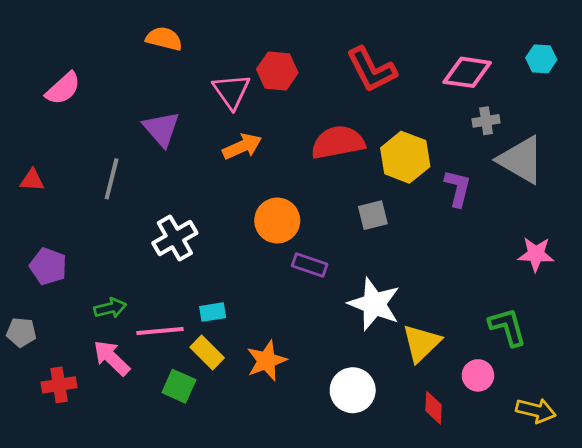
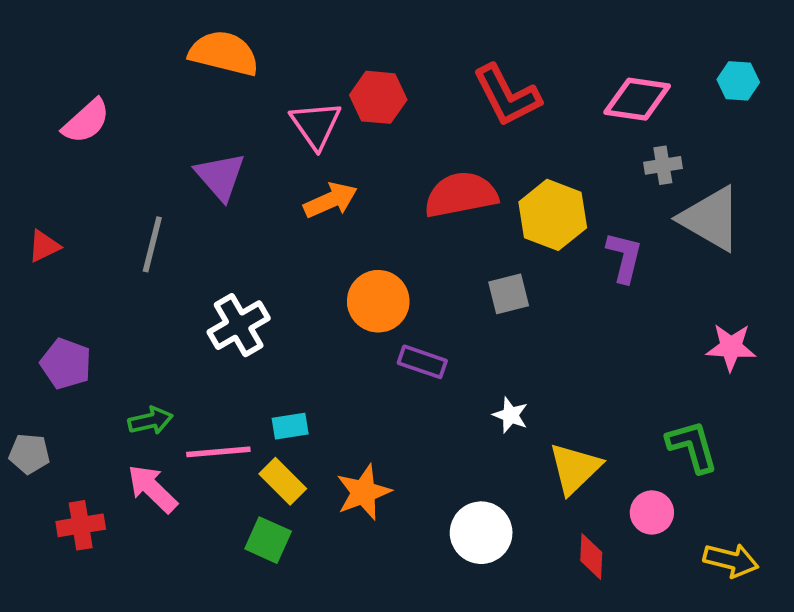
orange semicircle: (164, 39) -> (224, 53), size x1.4
red triangle: (32, 180) -> (44, 246), turned -30
white star: (374, 304) -> (510, 415), size x0.5
green square: (179, 386) -> (268, 540), moved

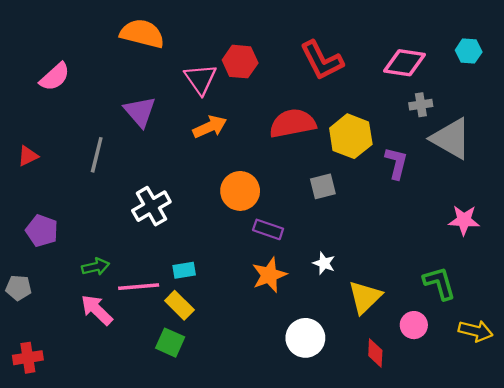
orange star: (364, 492) -> (269, 275), moved
red cross: (81, 525) -> (28, 358), moved
yellow arrow: (731, 560) -> (476, 331), moved

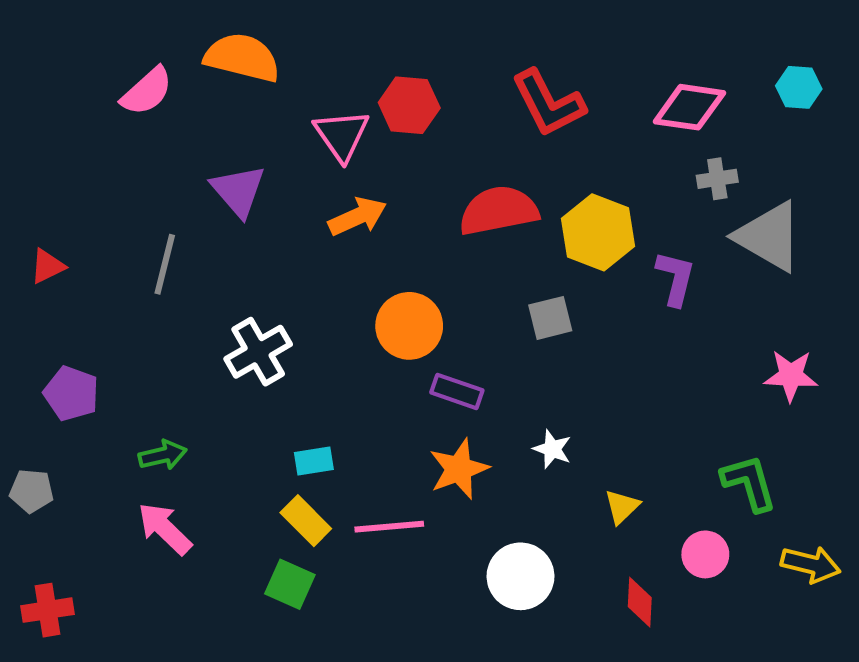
pink semicircle: (55, 77) -> (147, 91), moved
pink line: (139, 287) -> (389, 527), moved
yellow triangle: (365, 297) -> (622, 507), size x0.6

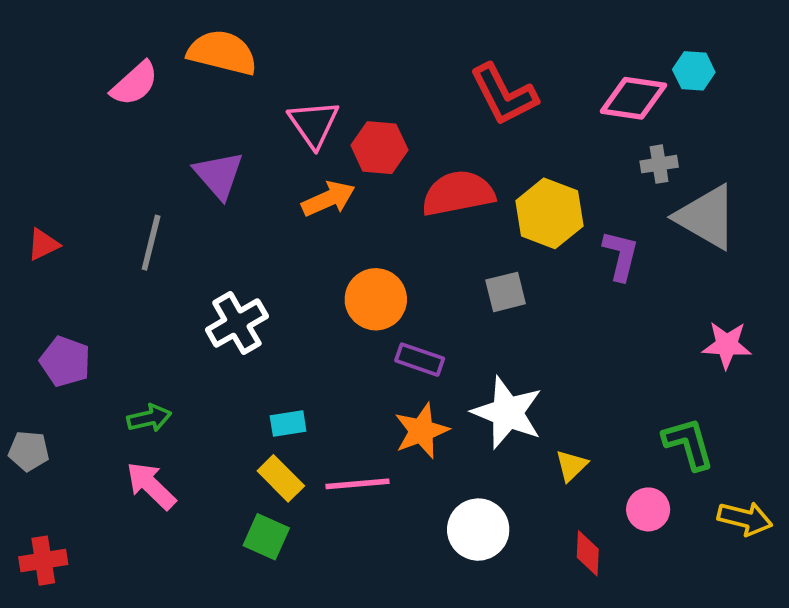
cyan hexagon: (799, 87) -> (694, 71), moved
red hexagon: (409, 105) -> (379, 148), moved
white star: (552, 449) -> (507, 413), size x2.0

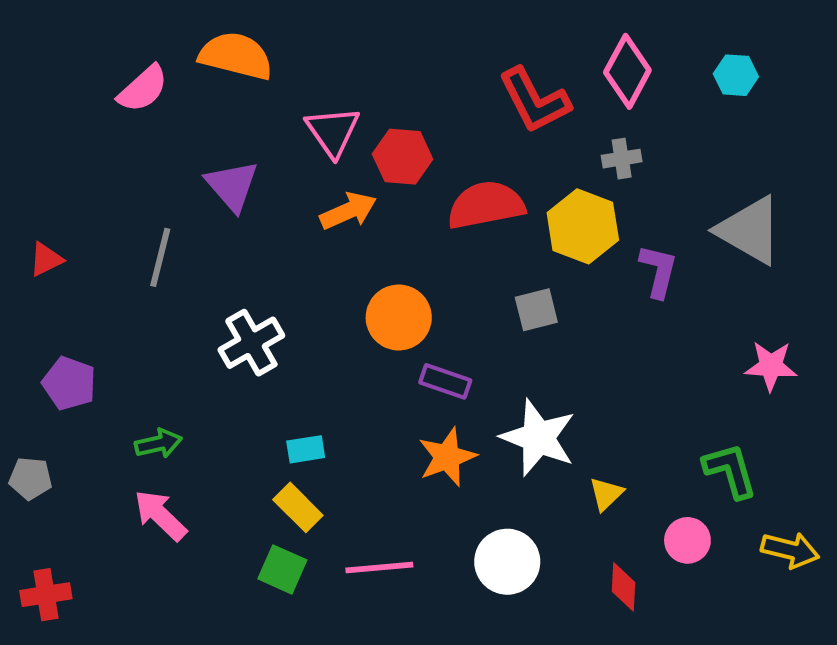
pink diamond: (633, 98) -> (627, 71), moved, turned -70
gray cross: (659, 164) -> (622, 159), moved
pink line: (358, 484) -> (379, 568), moved

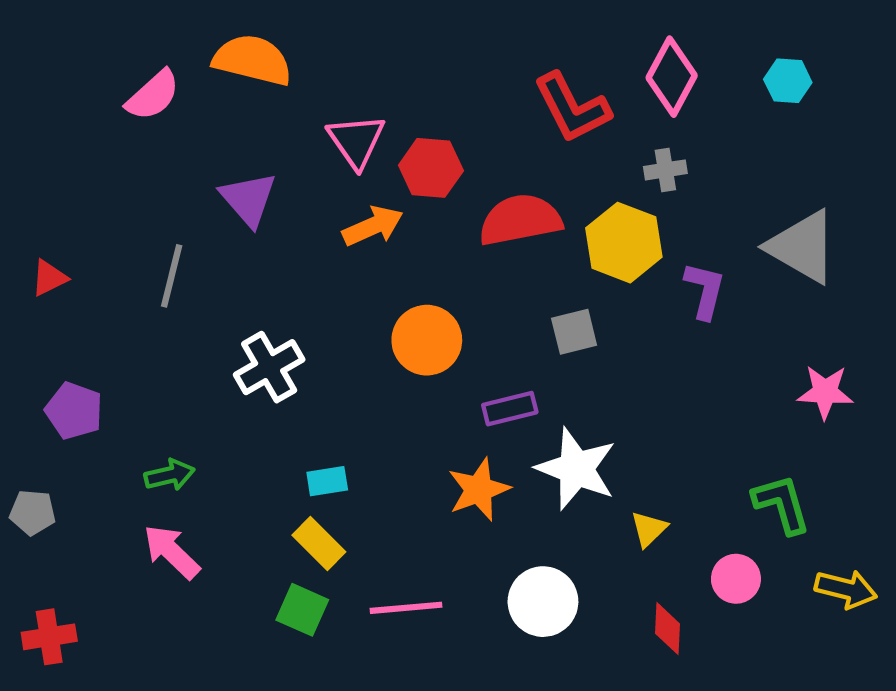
purple rectangle: (445, 381) -> (510, 409), moved, turned -33

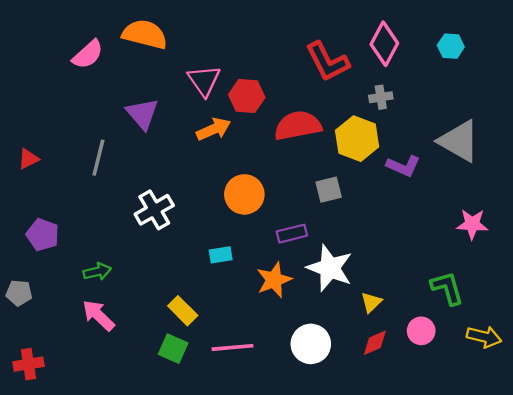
purple L-shape: (705, 290) -> (403, 166), turned 100
cyan rectangle: (327, 481) -> (221, 255), moved
red diamond: (667, 629) -> (375, 343), moved, turned 64

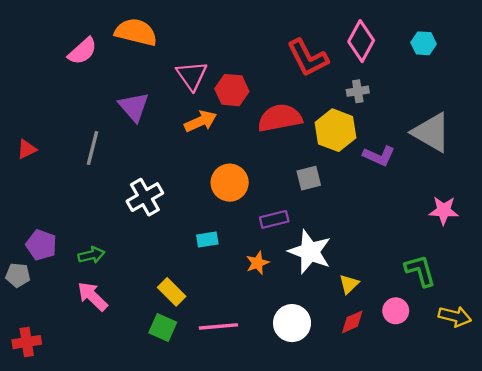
purple pentagon: (43, 235) -> (41, 245), moved
orange star: (274, 280) -> (257, 263), size x0.7

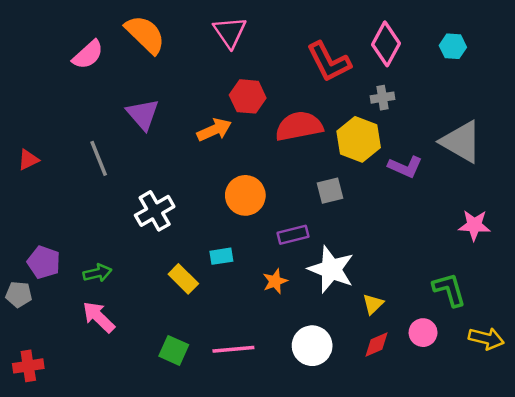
orange semicircle: (136, 32) -> (145, 34), turned 30
pink triangle: (192, 76) -> (230, 32), moved
gray line: (92, 148) -> (99, 158), turned -36
yellow rectangle: (172, 292) -> (183, 279), moved

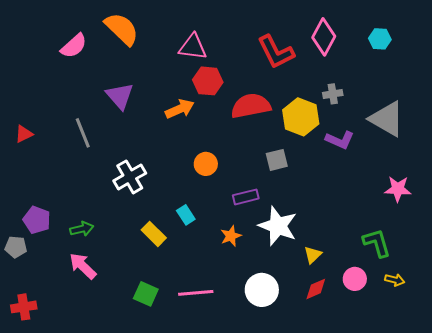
pink triangle: (230, 32) -> (193, 47), moved, turned -48
gray cross: (382, 98) -> (333, 94), moved
orange circle: (245, 195) -> (206, 164), size x0.7
cyan rectangle: (221, 256) -> (186, 215), turned 66
yellow arrow: (486, 339) -> (395, 280), moved, size x0.7

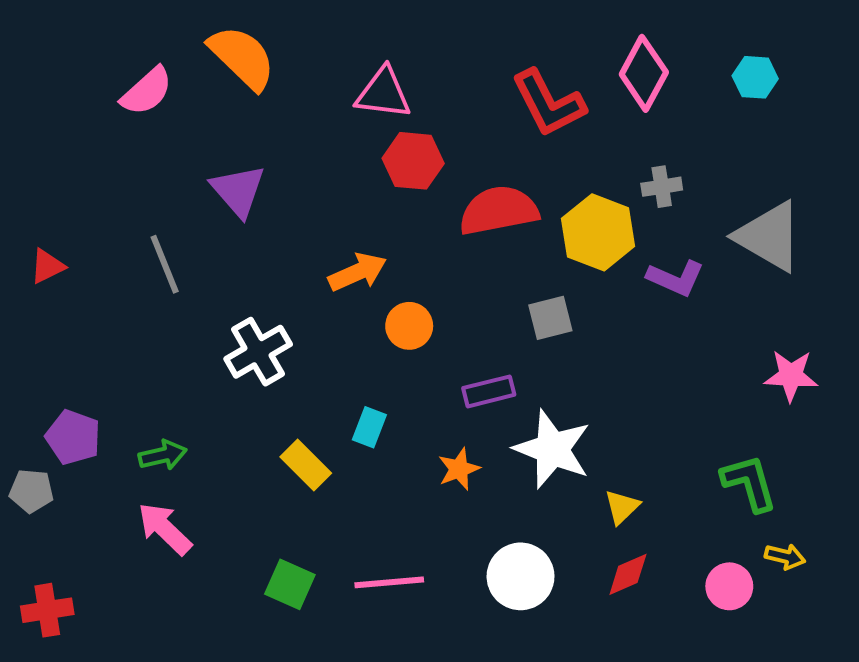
orange arrow: (180, 109) -> (357, 272), moved
cyan rectangle: (186, 215) -> (369, 427), turned 54
pink circle: (355, 279) -> (729, 586), moved

